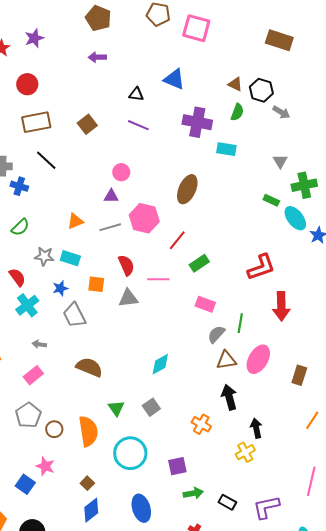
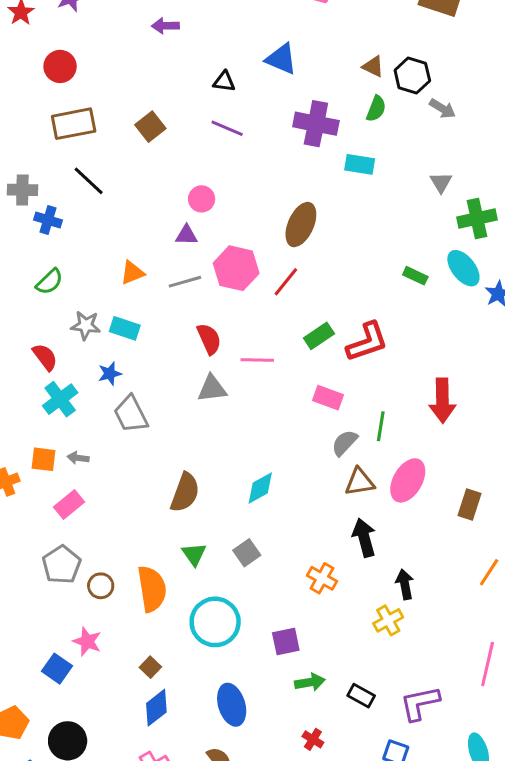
green rectangle: (271, 200) -> (415, 276), moved
red line: (177, 240) -> (286, 282), moved
red L-shape: (261, 267) -> (367, 342), moved
orange square: (96, 284) -> (43, 459), moved
brown semicircle: (89, 367) -> (185, 492), moved, turned 88

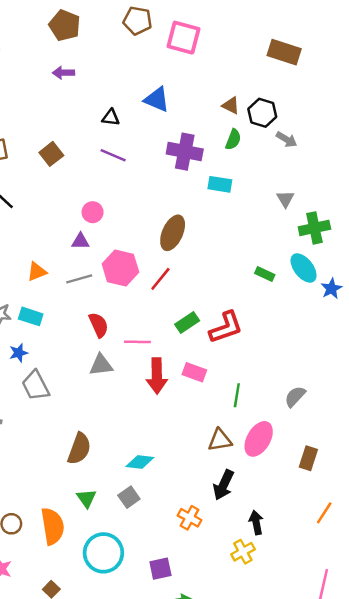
red arrow: (442, 401) -> (157, 376), moved
gray semicircle: (345, 443) -> (295, 396), moved
cyan diamond: (260, 488) -> (140, 462), moved, turned 36
black arrow: (364, 538) -> (223, 485), turned -140

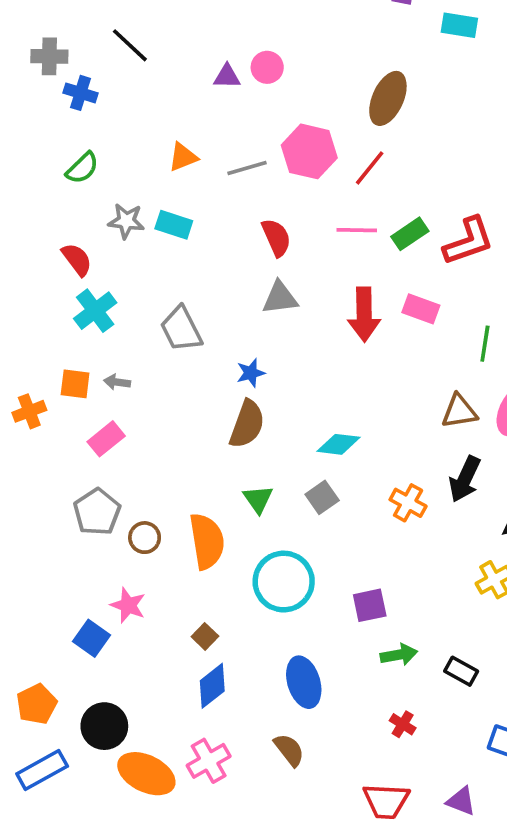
purple triangle: (80, 241) -> (227, 76), moved
pink line: (137, 342) -> (357, 230), moved
blue star: (19, 353) -> (251, 373), moved
orange cross: (190, 518) -> (408, 503), moved

